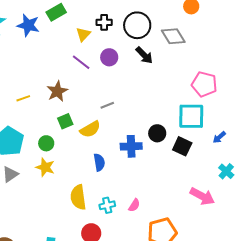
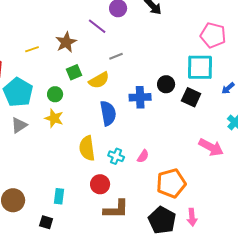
purple line: (81, 62) -> (97, 26), moved
blue semicircle: (99, 162) -> (108, 113), size x1.4
cyan cross: (107, 205) -> (116, 156), turned 35

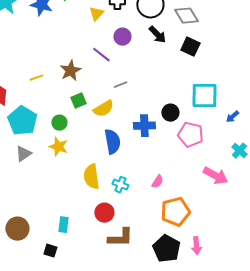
pink pentagon: (213, 35) -> (190, 135), moved
black square: (191, 97) -> (190, 47), moved
pink semicircle: (143, 156) -> (157, 182), moved

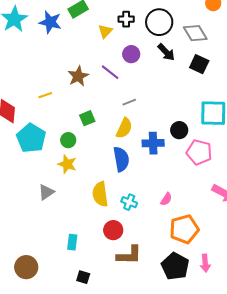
brown star: (70, 71) -> (78, 76), moved
yellow semicircle: (103, 109) -> (124, 128), moved, turned -35
gray triangle: (23, 154) -> (46, 192), moved
brown circle: (17, 229) -> (26, 267), moved
black square: (50, 251) -> (83, 277), moved

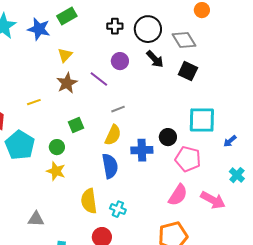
yellow triangle: (105, 31) -> (65, 55), moved
gray triangle: (46, 192) -> (36, 219), moved, turned 36
pink semicircle: (166, 199) -> (178, 195), moved, size x1.6

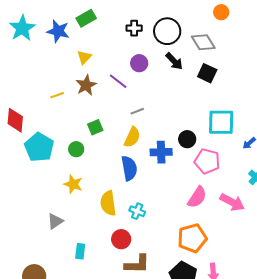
yellow line: (34, 102) -> (57, 95), moved
yellow star: (56, 171) -> (73, 184), moved
gray triangle: (36, 219) -> (55, 221), turned -36

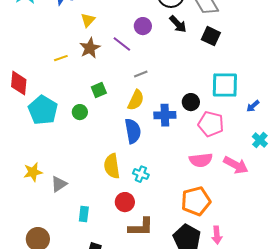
yellow star: (73, 184) -> (33, 172), moved, turned -30
pink semicircle: (197, 197) -> (201, 160), turned 50

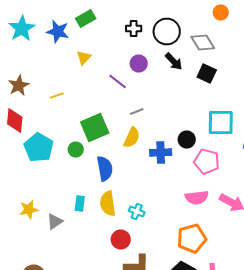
brown star: (90, 48) -> (19, 86), moved
green square: (99, 90) -> (95, 128), size x1.8
blue semicircle: (133, 131) -> (105, 168), moved
cyan rectangle: (84, 214) -> (80, 204), moved

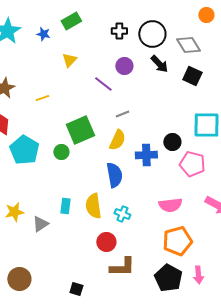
blue star: (58, 32) -> (43, 34), size x0.6
blue semicircle: (105, 168) -> (114, 175), moved
pink semicircle: (197, 198) -> (170, 205), moved

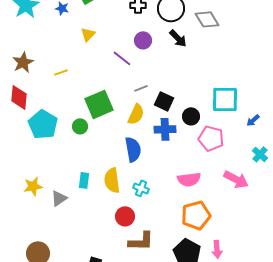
black square: (192, 76) -> (164, 101), moved

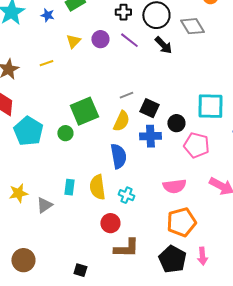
purple circle: (143, 40) -> (100, 39), moved
purple line: (122, 58) -> (129, 40), moved
yellow line: (61, 72) -> (46, 63), moved

